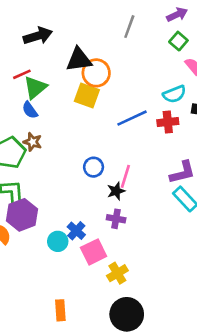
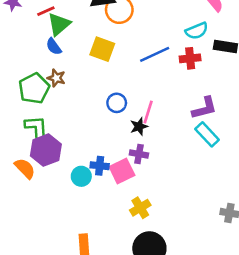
yellow square: (87, 95) -> (102, 49), moved
blue cross: (76, 231) -> (100, 166), turned -36
pink square: (94, 252) -> (122, 171), moved

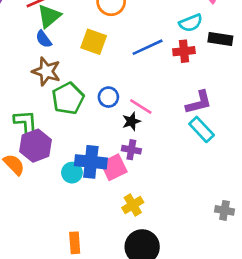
brown star: (56, 78) -> (46, 71), size x1.5
green pentagon: (34, 88) -> (68, 98), moved
pink line: (148, 112) -> (141, 107), turned -75
blue cross: (100, 166) -> (91, 162), size x1.6

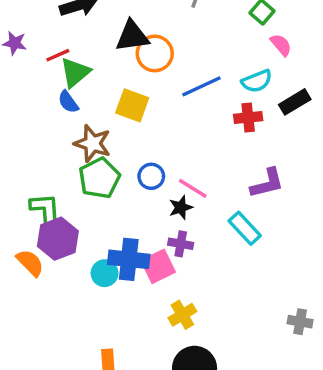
black rectangle: (220, 39) -> (295, 102), turned -40
blue line: (148, 47) -> (201, 86), moved
brown star: (46, 71) -> (92, 143), moved
cyan rectangle: (202, 129) -> (245, 228), moved

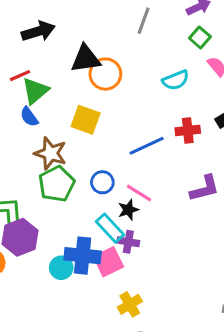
cyan semicircle: (257, 81) -> (176, 80), moved
blue line: (201, 86) -> (147, 146), moved
cyan rectangle: (245, 228) -> (110, 228), moved

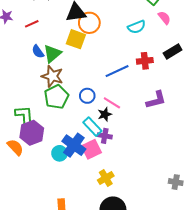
green triangle: (35, 91) -> (52, 54), moved
yellow square: (86, 120) -> (76, 39), moved
blue cross: (83, 256) -> (74, 145), turned 30

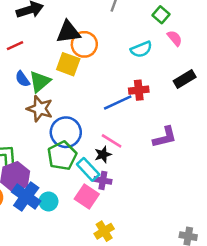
red cross: (145, 61) -> (139, 90), moved
blue circle: (87, 96) -> (66, 132), moved, size x1.6
green pentagon: (56, 97) -> (62, 156), moved
blue cross: (74, 145) -> (26, 197), moved
pink square: (91, 149) -> (87, 197), turned -30

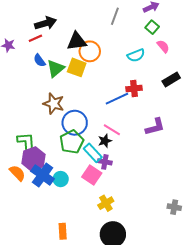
red line: (15, 46) -> (35, 38), moved
blue semicircle: (22, 79) -> (39, 60), moved
green triangle: (40, 81) -> (56, 68), moved

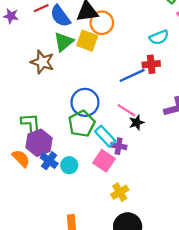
cyan semicircle: (136, 55) -> (159, 37), moved
blue semicircle: (39, 60) -> (60, 16), moved, size x1.5
brown star: (54, 104) -> (42, 62), moved
black star: (105, 141) -> (137, 123), moved
blue cross: (43, 175) -> (49, 161), size x0.7

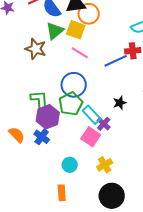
pink line: (126, 110) -> (80, 53), moved
green L-shape: (31, 125) -> (40, 101), moved
purple hexagon: (39, 143) -> (48, 117), moved
purple cross: (119, 146) -> (104, 124), turned 32
cyan circle: (69, 165) -> (70, 165), moved

